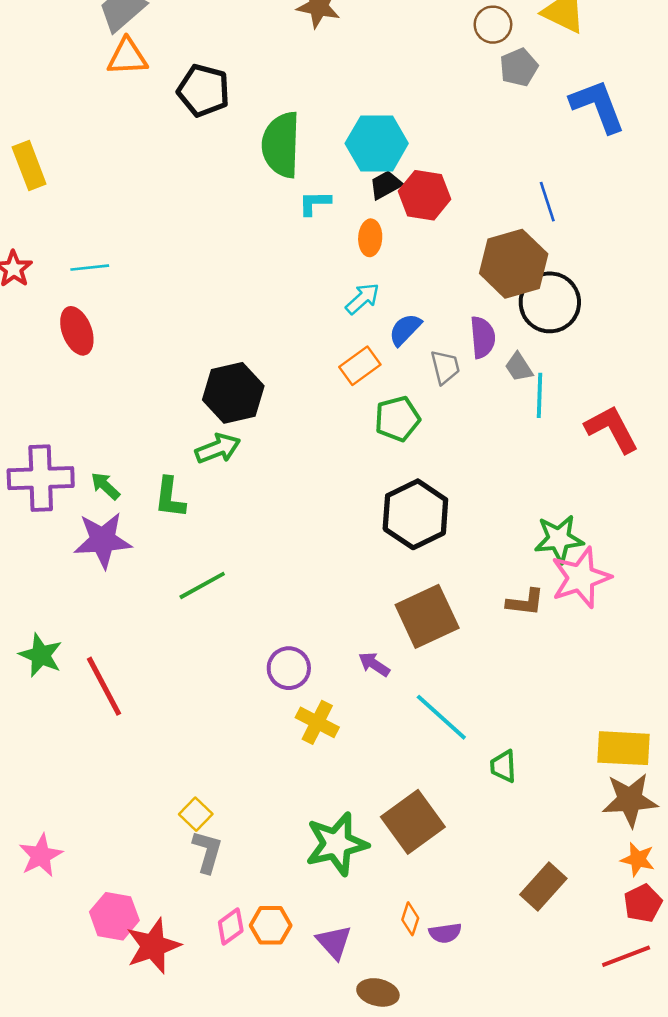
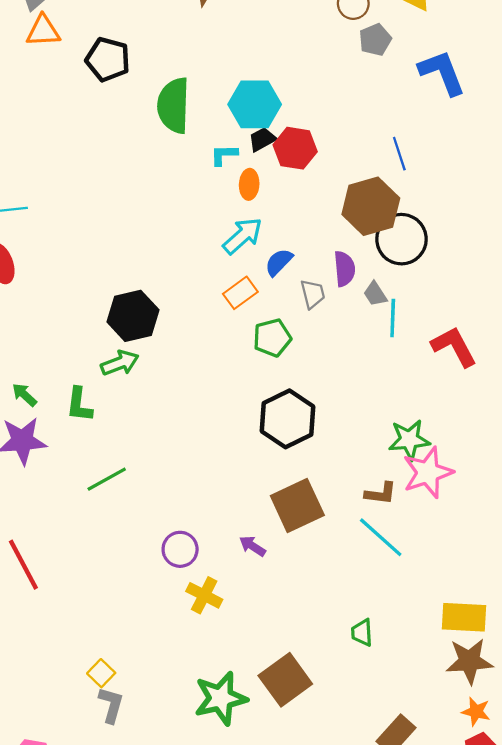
cyan L-shape: (315, 203) -> (224, 155), moved
cyan arrow: (362, 299) -> (243, 236), size x1.4
cyan line: (441, 717) -> (381, 537), moved

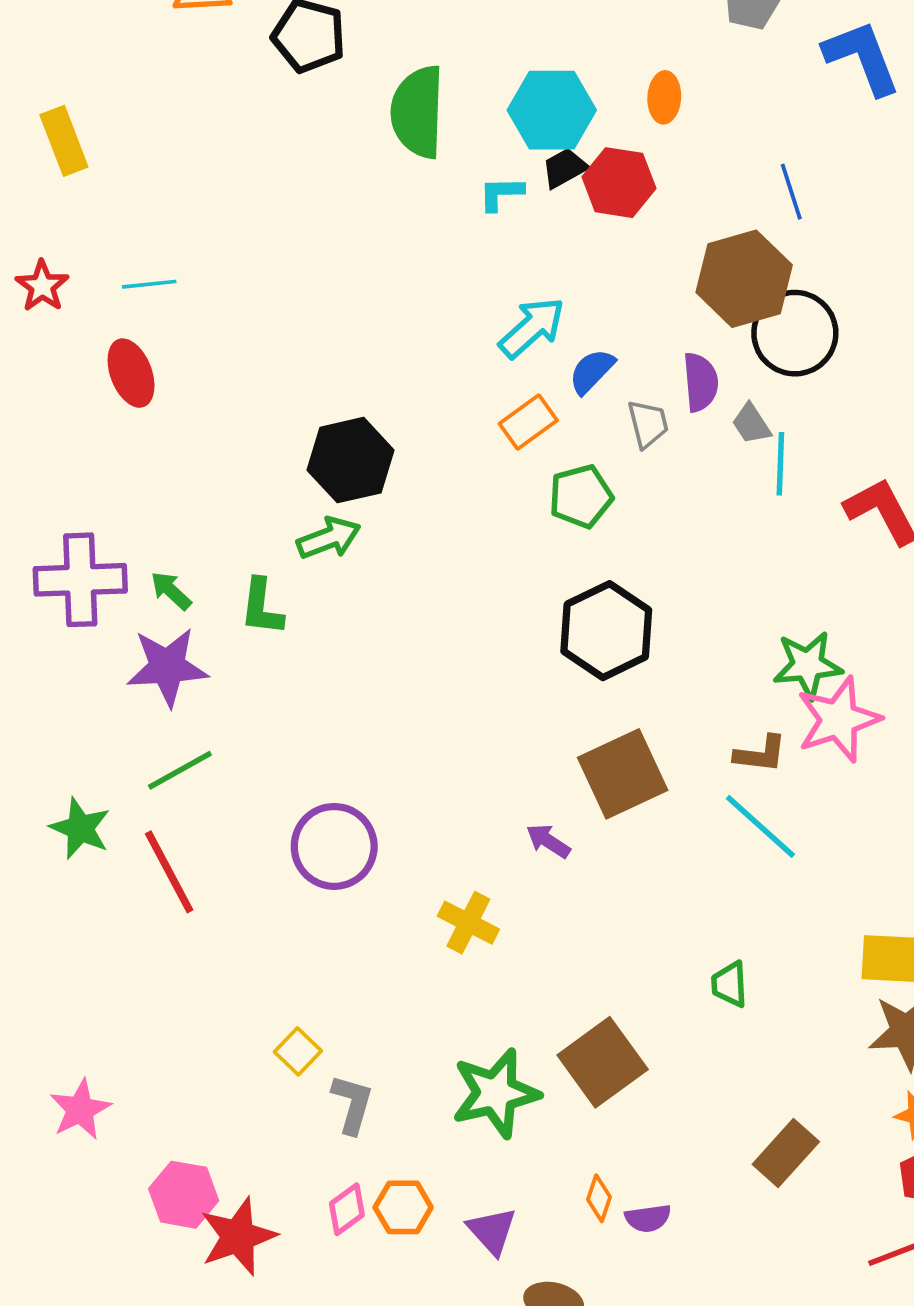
orange ellipse: (249, 184) -> (664, 97), moved
green line: (107, 479) -> (180, 770), moved
purple circle: (180, 549) -> (334, 846), moved, size x1.4
gray L-shape: (111, 705) -> (352, 1104), moved

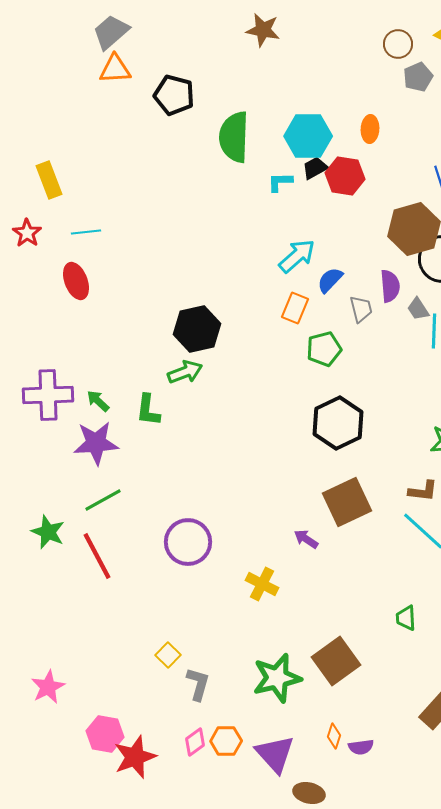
yellow rectangle: (64, 141) -> (49, 180), moved
orange rectangle: (528, 422) -> (295, 308), turned -32
purple triangle: (492, 1231) -> (275, 754), size x1.4

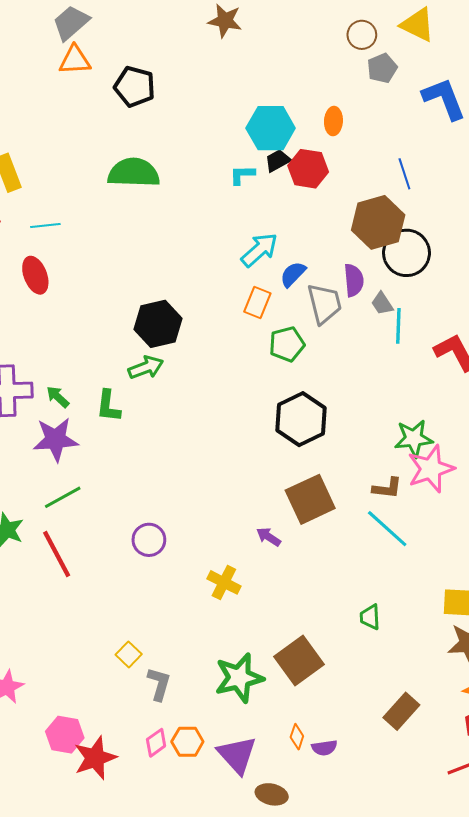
green semicircle: (234, 137) -> (134, 173), moved, turned 90
gray trapezoid: (361, 309) -> (324, 304), size x1.5
purple circle: (188, 542) -> (149, 540), size x0.7

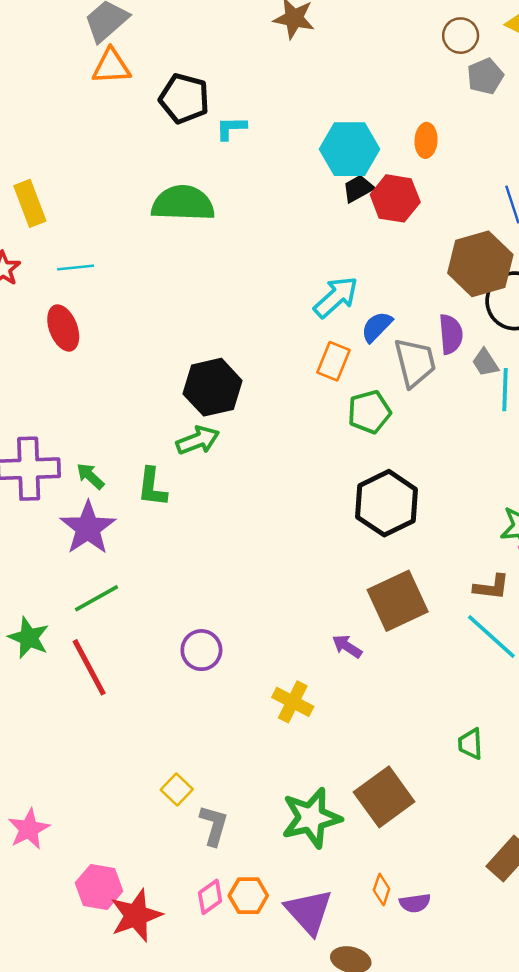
cyan L-shape: (242, 175) -> (231, 128), moved
purple star: (56, 439) -> (88, 528), turned -30

